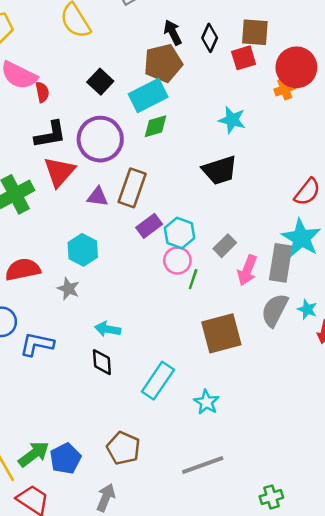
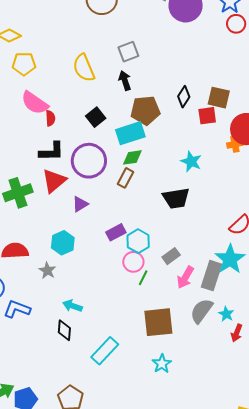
black arrow: (173, 33) -> (125, 80), moved
brown rectangle: (132, 188) -> (126, 178), moved, size x0.7
purple triangle: (98, 197) -> (80, 204), turned -48
cyan star: (206, 402) -> (162, 364), moved

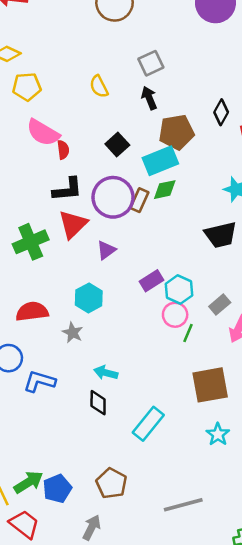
yellow semicircle: (84, 68) -> (99, 87), size x0.7
brown rectangle: (126, 178) -> (139, 200), moved

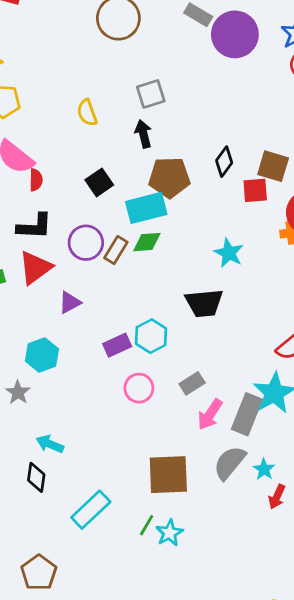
purple circle: (113, 197) -> (86, 243), size x0.7
cyan hexagon: (179, 290) -> (151, 336), moved
green line: (188, 333) -> (147, 525), moved

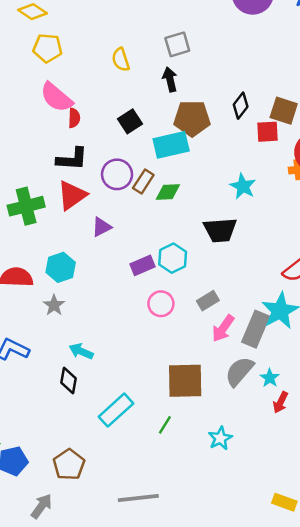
green diamond: (147, 242) -> (168, 192), moved
cyan hexagon: (42, 355) -> (61, 267), moved
cyan star: (169, 533) -> (220, 438), moved

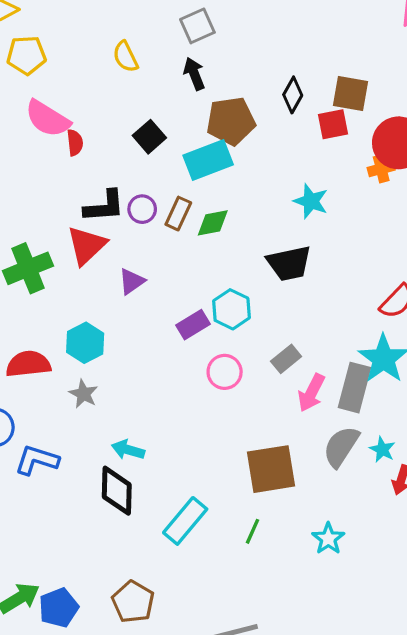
black L-shape: (72, 159) -> (104, 206), moved
purple circle: (117, 174) -> (142, 209), size x0.7
black diamond: (68, 380) -> (117, 491), size x1.4

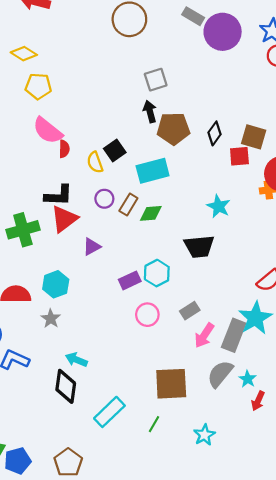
yellow semicircle: (125, 57) -> (95, 162), moved
brown pentagon: (231, 121) -> (173, 129), moved
black L-shape: (104, 206) -> (59, 195), moved

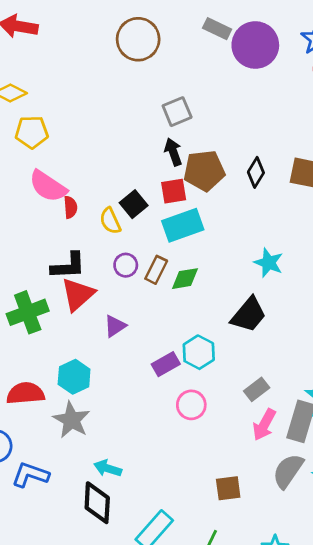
red square: (239, 156) -> (174, 191), moved
black trapezoid: (199, 246) -> (249, 315), turned -40
gray rectangle: (190, 311) -> (257, 389), moved
gray star: (51, 319) -> (71, 420), size x1.5
brown square: (171, 384) -> (228, 488), size x0.6

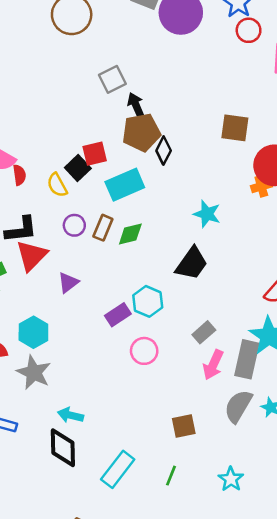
black arrow: (173, 152) -> (136, 105), moved
black diamond: (256, 172) -> (164, 151), moved
red square: (174, 191) -> (95, 154), moved

